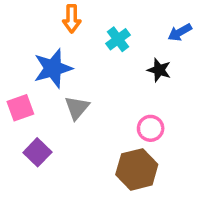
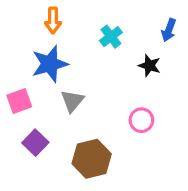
orange arrow: (72, 19) -> (53, 20), moved
blue arrow: (180, 32) -> (169, 30), turned -40
brown hexagon: (137, 169) -> (92, 159), moved

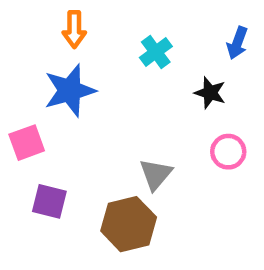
gray triangle: (72, 101) -> (156, 174), moved
pink circle: (141, 120) -> (228, 152), moved
purple square: (35, 143) -> (49, 201), turned -30

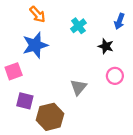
orange arrow: (74, 29) -> (37, 14), turned -42
brown hexagon: (129, 224) -> (50, 117), moved

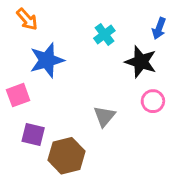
orange arrow: (37, 14) -> (27, 19), moved
black star: (106, 46) -> (141, 62), size x1.5

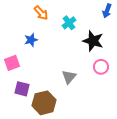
orange arrow: (27, 19) -> (41, 13), moved
blue arrow: (159, 28) -> (107, 11), moved
blue star: (47, 60) -> (31, 40), size x0.6

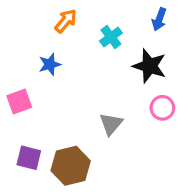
blue arrow: (107, 11) -> (159, 19), moved
orange arrow: (41, 13) -> (66, 21), turned -98
purple square: (22, 89) -> (29, 158), moved

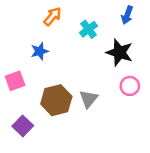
purple square: (29, 158) -> (23, 126), turned 30
brown hexagon: (71, 166) -> (56, 100), moved

